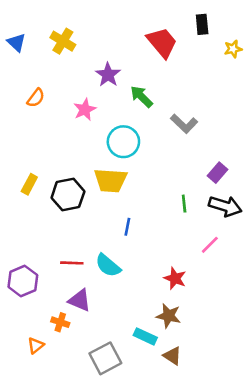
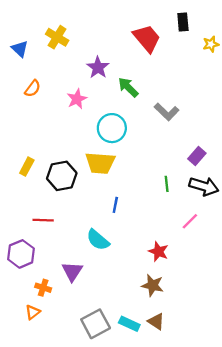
blue triangle: (16, 42) -> (20, 49), moved
red line: (72, 263) -> (43, 220), moved
purple triangle: (80, 300) -> (72, 271), turned 40
orange cross: (60, 322) -> (43, 288), moved
cyan rectangle: (145, 336) -> (129, 324), moved

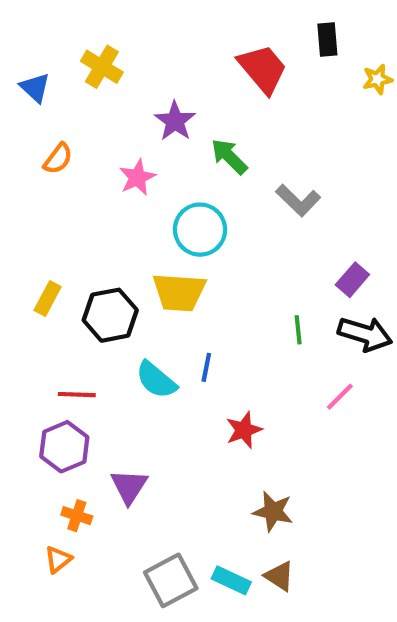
cyan semicircle: (98, 240) -> (156, 380), moved
red star: (158, 252) -> (244, 430), moved, turned 30
purple hexagon: (21, 254) -> (64, 447), moved

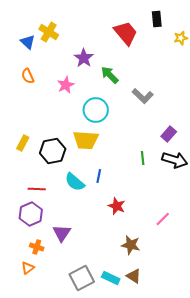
blue triangle: (35, 88) -> (28, 42), moved
orange semicircle: (58, 159) -> (28, 76), turned 119
pink line: (340, 397) -> (163, 219), moved
red star: (244, 430) -> (117, 206), turned -30

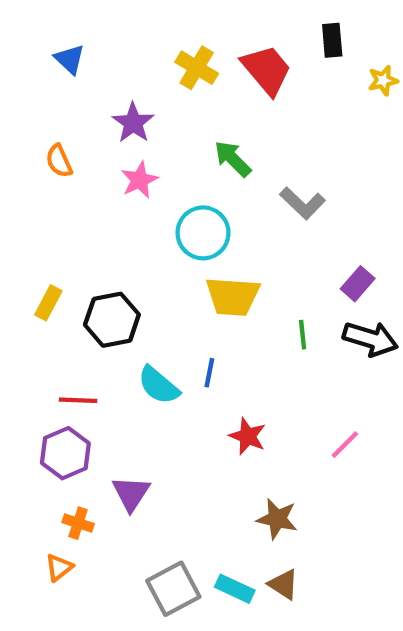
yellow cross: (49, 32) -> (197, 68), moved
blue triangle: (28, 42) -> (70, 59), moved
purple star: (84, 58) -> (133, 123), moved
yellow trapezoid: (86, 140) -> (233, 296), moved
pink line: (163, 219) -> (345, 445), moved

